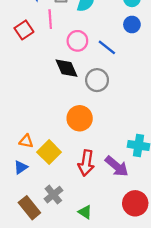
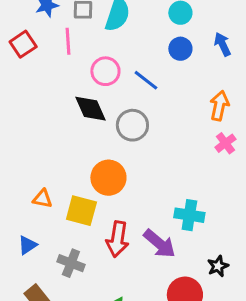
red square: (24, 30) -> (23, 44), moved
orange triangle: (26, 141) -> (42, 199), moved
yellow square: (49, 152) -> (81, 211), moved, turned -30
gray cross: (53, 195) -> (71, 263), moved, turned -30

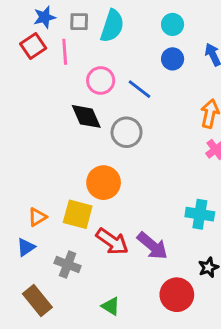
red square: (23, 44) -> (33, 46), moved
orange triangle: (42, 199) -> (37, 217), moved, turned -42
cyan cross: (189, 215) -> (200, 214), moved
red arrow: (117, 239) -> (112, 242), turned -64

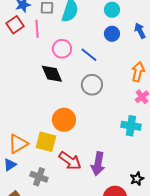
gray circle: (127, 132) -> (92, 85), moved
cyan cross: (200, 214) -> (131, 126), moved
orange triangle: (37, 217) -> (18, 144), size x1.5
purple arrow: (152, 246) -> (98, 164), turned 60

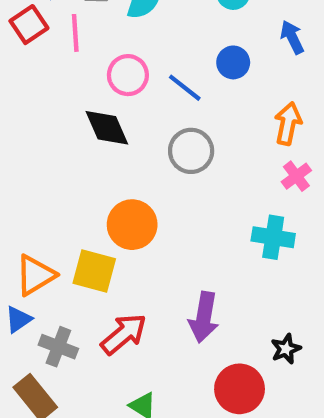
blue circle: (112, 34) -> (233, 62), moved
red arrow: (70, 161) -> (124, 334), moved, turned -75
gray cross: (39, 177) -> (58, 347), moved

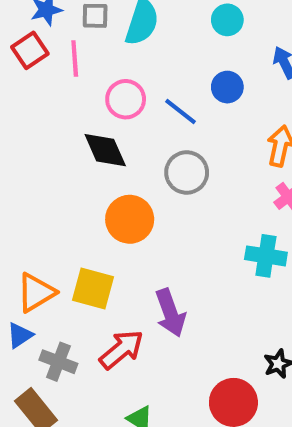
orange circle: (132, 225) -> (130, 219), moved
purple arrow: (204, 317) -> (170, 313), moved, turned -30

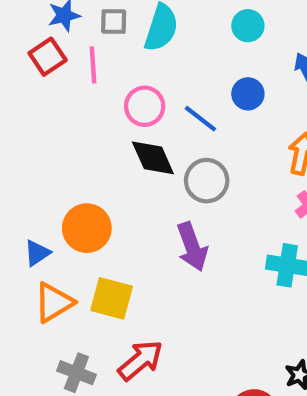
black diamond: (105, 150) -> (153, 158), moved
orange circle: (130, 219) -> (87, 228), moved
purple arrow: (170, 313) -> (192, 247), moved
blue triangle: (20, 335) -> (37, 253), moved

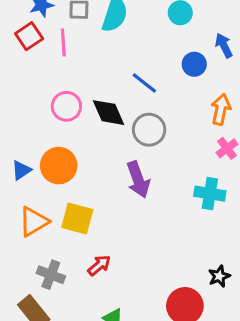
blue circle: (248, 94) -> (194, 64), moved
pink circle: (145, 106) -> (66, 106), moved
blue triangle: (37, 253) -> (21, 170), moved
red arrow: (141, 360) -> (99, 265), size x0.7

